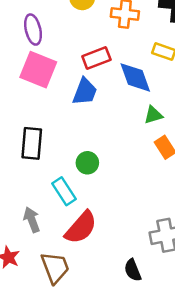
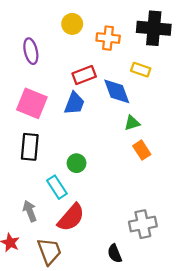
pink square: (38, 70) -> (32, 103), moved

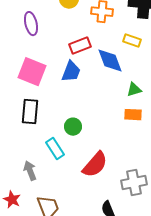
green triangle: (132, 123) -> (134, 90), moved
orange rectangle: (142, 150) -> (133, 115), turned -54
red semicircle: (71, 218) -> (95, 165), moved

